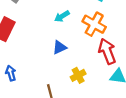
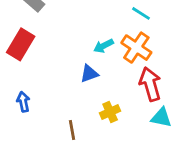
cyan arrow: (62, 16) -> (104, 46), moved

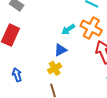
yellow cross: (110, 112) -> (55, 68), moved

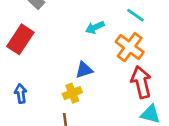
cyan arrow: (68, 29) -> (95, 27), moved

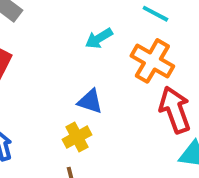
blue triangle: (84, 70) -> (90, 101), turned 42

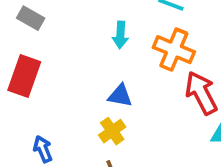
cyan arrow: (99, 38) -> (120, 35), turned -48

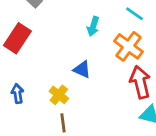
yellow cross: (112, 131) -> (59, 95), moved, turned -30

